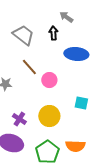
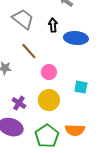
black arrow: (53, 33) -> (53, 25), moved
pink circle: (49, 80) -> (49, 72), moved

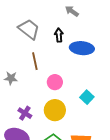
brown line: (29, 51) -> (35, 61), turned 30
cyan square: (81, 87) -> (87, 97), turned 32

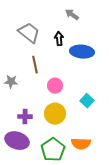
purple cross: (25, 113) -> (25, 117), turned -32

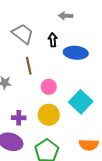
gray arrow: (72, 15) -> (66, 16), turned -32
cyan square: (87, 101) -> (81, 102), size x1.6
orange semicircle: (81, 144) -> (89, 145), moved

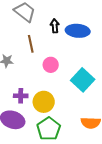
black arrow: (53, 40) -> (55, 26), moved
yellow circle: (49, 115) -> (44, 102), moved

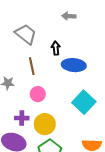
blue ellipse: (78, 31) -> (74, 65), moved
pink circle: (51, 65) -> (38, 94), moved

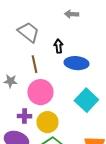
pink circle: (38, 94) -> (40, 92), size x1.6

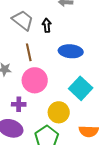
black arrow: (58, 46) -> (47, 25), moved
yellow circle: (47, 122) -> (59, 112), moved

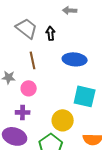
pink circle: (35, 80) -> (29, 88), moved, size x0.6
cyan square: (81, 88) -> (85, 96), turned -30

